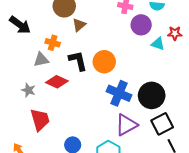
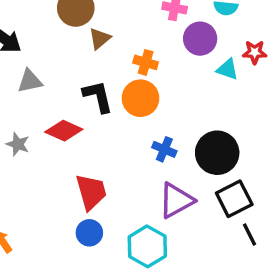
orange cross: (53, 43) -> (146, 62), moved
gray triangle: (41, 60) -> (30, 81), moved
blue cross: (119, 93) -> (164, 149), size x0.6
red trapezoid: (40, 120) -> (91, 192), moved

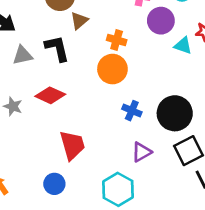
black L-shape: (98, 97) -> (57, 48), moved
purple triangle: (176, 200) -> (142, 152), size x0.7
blue circle: (89, 233) -> (54, 184), moved

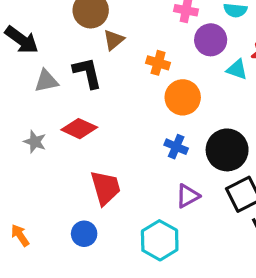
orange circle: (112, 69) -> (183, 97), moved

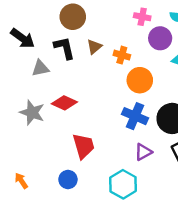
brown triangle: (114, 40) -> (94, 47), moved
black L-shape: (87, 73) -> (64, 48), moved
gray star: (35, 142) -> (32, 112), size x1.5
blue cross: (176, 147) -> (135, 116), size x1.5

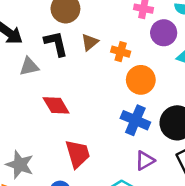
red diamond: (64, 103) -> (56, 105), turned 35
gray star: (32, 112) -> (20, 165), moved

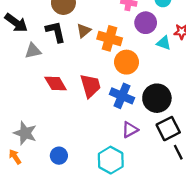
orange cross: (121, 52) -> (110, 38), size x1.5
red trapezoid: (78, 154) -> (90, 86), moved

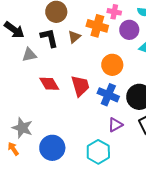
orange cross: (110, 38) -> (97, 26), moved
blue circle: (59, 156) -> (52, 148), size x1.6

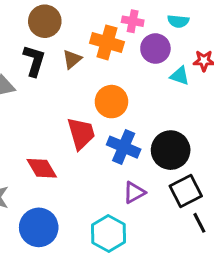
black L-shape: (49, 38) -> (34, 61), turned 30
orange circle: (112, 65) -> (111, 102), moved
red diamond: (49, 84) -> (42, 168), moved

